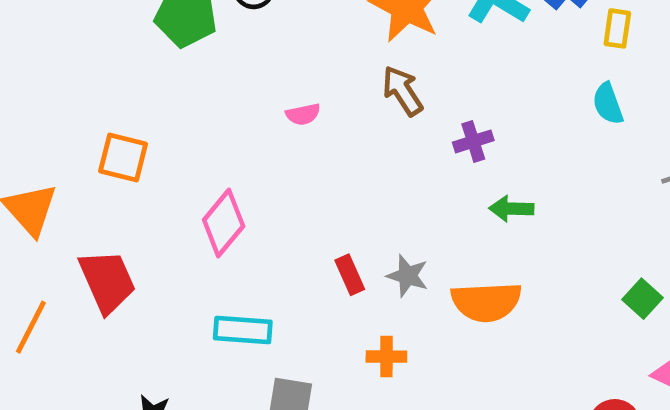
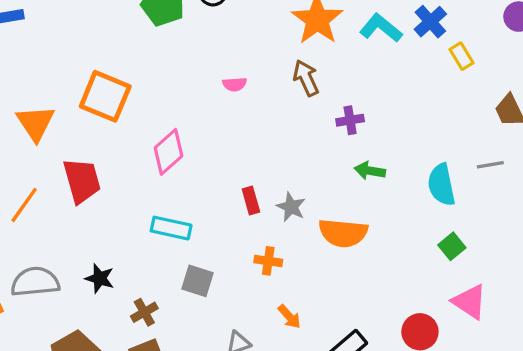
yellow rectangle: (617, 28) -> (461, 56), turned -48
cyan semicircle: (608, 104) -> (441, 185), moved, size x1.4
orange square: (123, 157) -> (105, 96), size x1.4

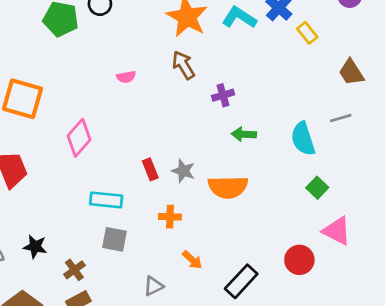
cyan rectangle: (171, 228) -> (106, 200), moved

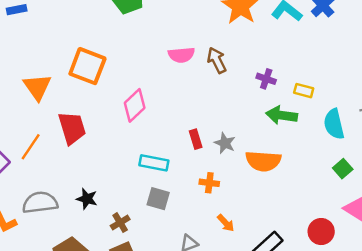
yellow rectangle: (307, 33) -> (304, 91), moved, turned -42
brown arrow: (183, 65) -> (217, 60), moved
pink semicircle: (126, 77) -> (181, 55), size x1.5
purple cross: (223, 95) -> (266, 79), turned 30
green arrow: (244, 134) -> (282, 115), size x1.4

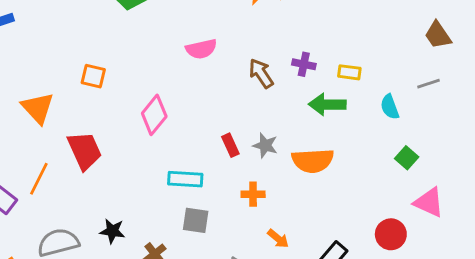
brown arrow: (217, 60) -> (261, 73), moved
orange square: (87, 66) -> (93, 76), size x0.6
cyan semicircle: (334, 124) -> (390, 107), size x0.7

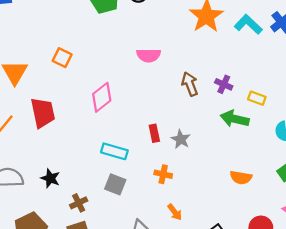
orange semicircle: (313, 161) -> (241, 177), moved, size x0.7

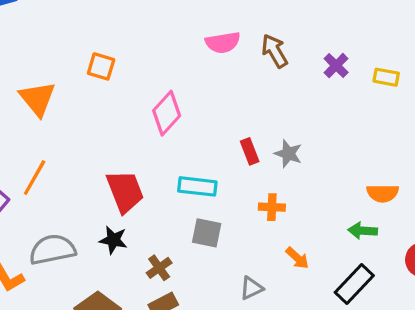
brown arrow: (190, 84) -> (275, 51), moved
purple cross: (224, 84) -> (336, 66), turned 30
red trapezoid: (43, 113) -> (125, 191), moved
green arrow: (235, 119) -> (363, 231), moved, size x0.7

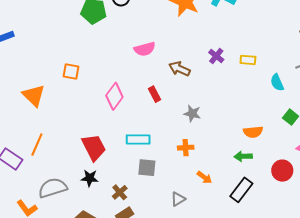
brown arrow: (275, 51) -> (179, 69), moved, turned -30
red rectangle: (250, 151) -> (155, 94), moved

